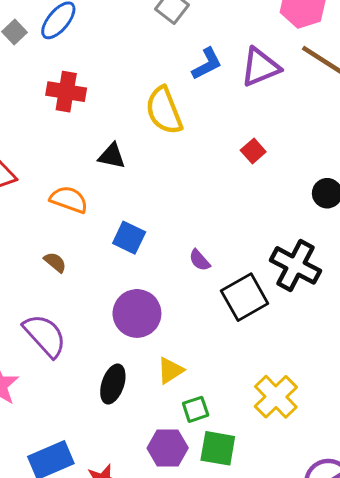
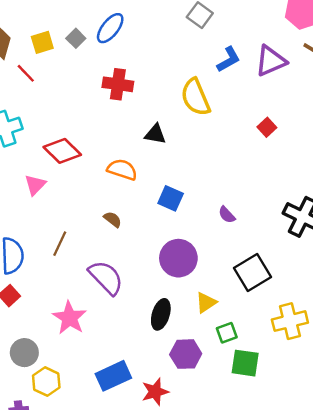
black square: (245, 297) -> (253, 272), moved
yellow cross: (276, 397) -> (290, 321), turned 32
purple hexagon: (168, 448) -> (186, 354), moved

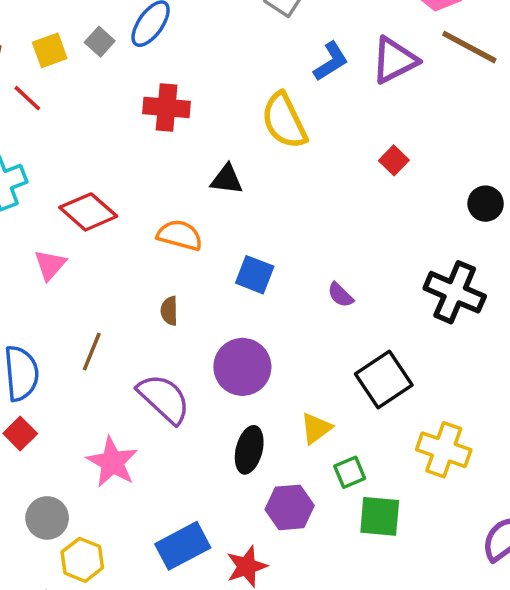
brown semicircle: (113, 219) -> (169, 311), turned -126
purple circle: (178, 258) -> (242, 367), moved
yellow cross: (290, 321) -> (444, 450), turned 36

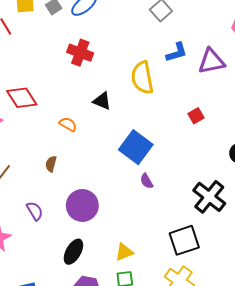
orange semicircle: (180, 235) -> (68, 124), size x0.7
blue square: (255, 275) -> (136, 147), moved, size x1.5
black square: (384, 380) -> (184, 240), moved
purple semicircle: (164, 399) -> (35, 211), size x0.6
yellow triangle: (316, 428) -> (124, 252), moved

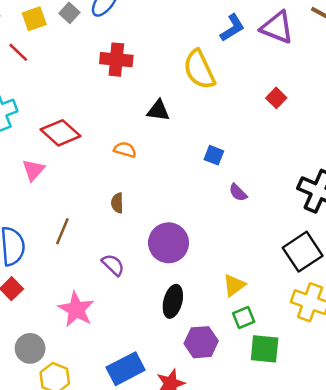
purple triangle: (211, 61) -> (277, 27), turned 48
blue square: (136, 147) -> (214, 155), size x0.5

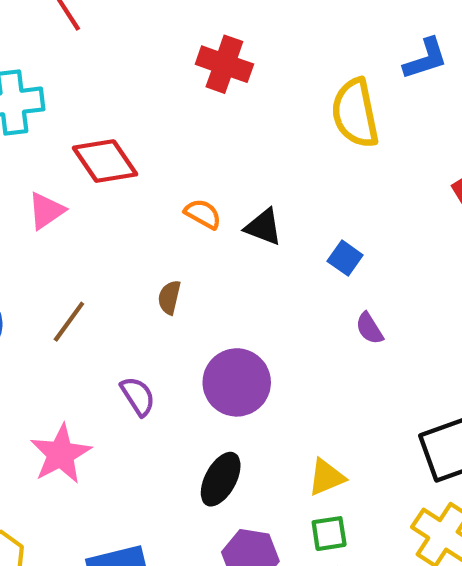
black triangle: (158, 111) -> (263, 227), moved

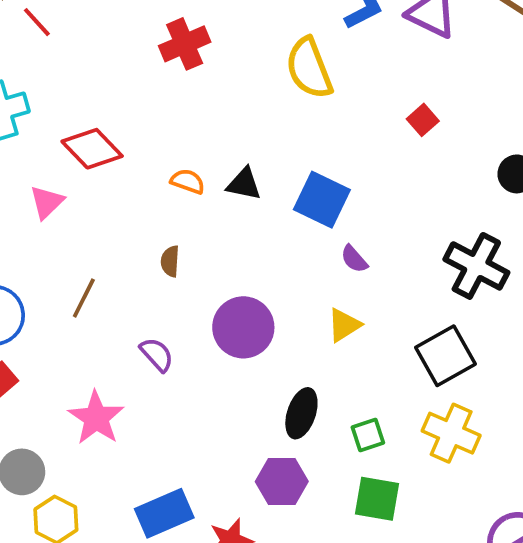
red cross: (224, 64) -> (185, 44), turned -33
blue square: (345, 258) -> (322, 200), size x1.8
yellow triangle: (326, 477) -> (344, 325), moved
black ellipse: (221, 479) -> (301, 413), moved
green square: (329, 534) -> (368, 435), moved

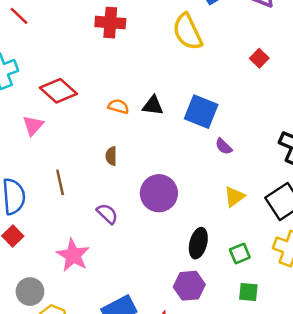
red cross: (185, 44) -> (110, 23), turned 32
brown line: (84, 298) -> (60, 182), turned -35
yellow triangle: (344, 325) -> (234, 197), moved
green square: (377, 499) -> (248, 292), size x0.7

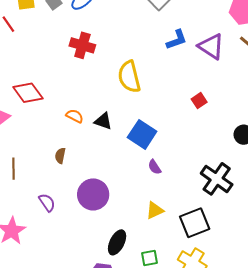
yellow semicircle: (188, 32) -> (129, 77), moved

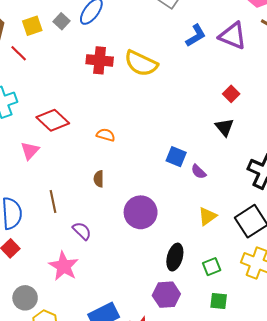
yellow semicircle: (129, 77) -> (141, 63), moved, turned -40
black triangle: (103, 121) -> (224, 127), moved, turned 42
blue square: (142, 134) -> (176, 157), moved, size x0.7
purple semicircle: (47, 202) -> (82, 231), moved

